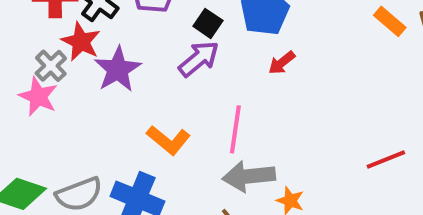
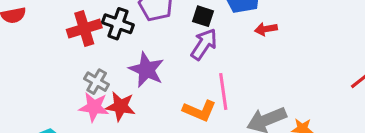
red star: (81, 42) -> (120, 106), moved
red arrow: (282, 63) -> (266, 29), turned 45
pink line: (235, 129) -> (223, 92), moved

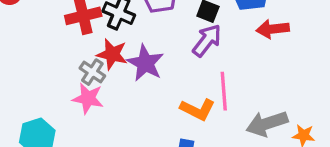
red arrow: (266, 29) -> (273, 29), size x1.4
red star: (120, 106) -> (112, 54), moved

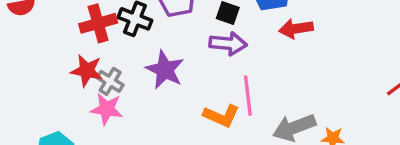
purple arrow: (207, 40) -> (228, 44), turned 60
red star: (112, 54) -> (87, 71), moved

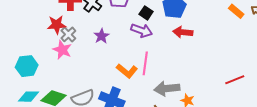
purple star: (165, 70) -> (101, 36), size x0.7
red star: (87, 71) -> (57, 25), turned -30

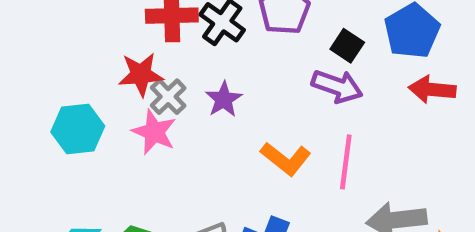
purple star: (101, 36) -> (224, 99), moved
cyan hexagon: (27, 66) -> (78, 129), moved
orange L-shape: (127, 71) -> (286, 159), moved

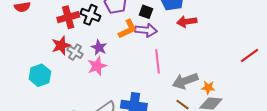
pink star: (154, 132) -> (97, 66), moved, turned -30
orange L-shape: (286, 159) -> (128, 29), moved, turned -50

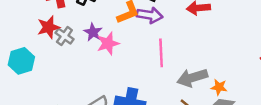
pink star: (97, 66) -> (108, 43), moved

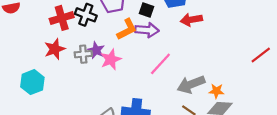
gray cross: (64, 36) -> (83, 54), moved, turned -35
pink line: (161, 53) -> (160, 64), turned 50

